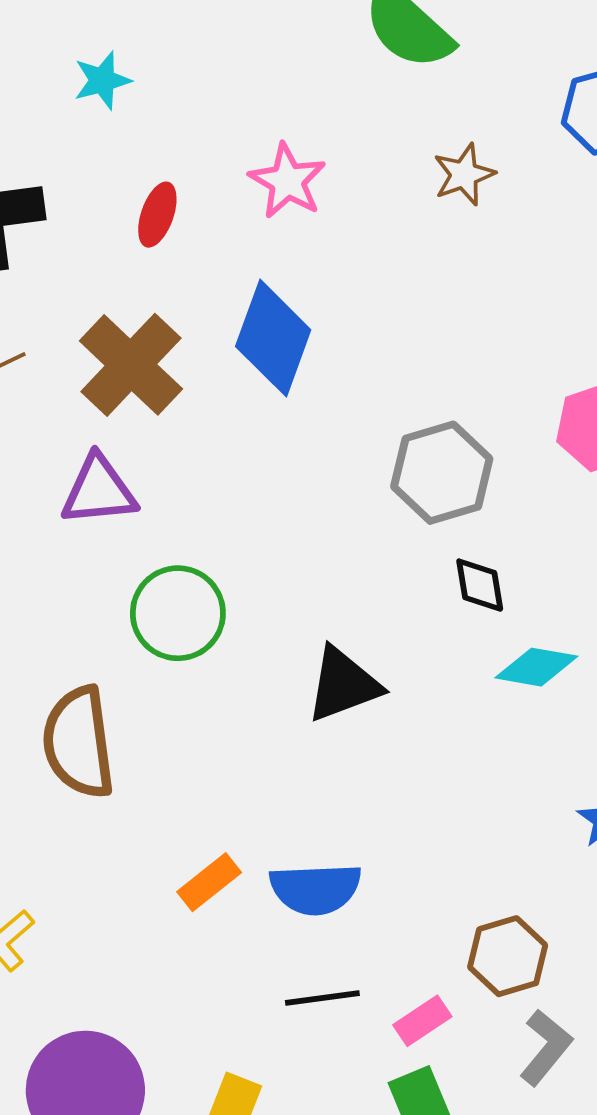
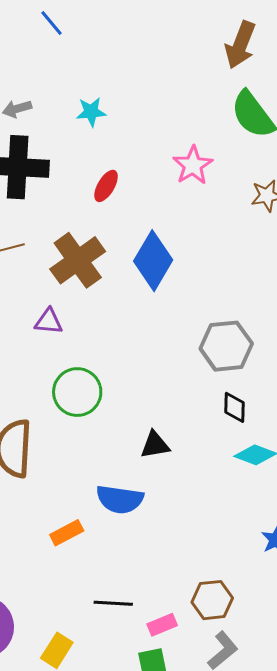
pink star: (287, 181) -> (193, 165), moved
purple triangle: (99, 491) -> (49, 321), size x0.7
black triangle: (343, 685) -> (155, 445), size x0.7
blue semicircle: (316, 889) -> (120, 499), moved

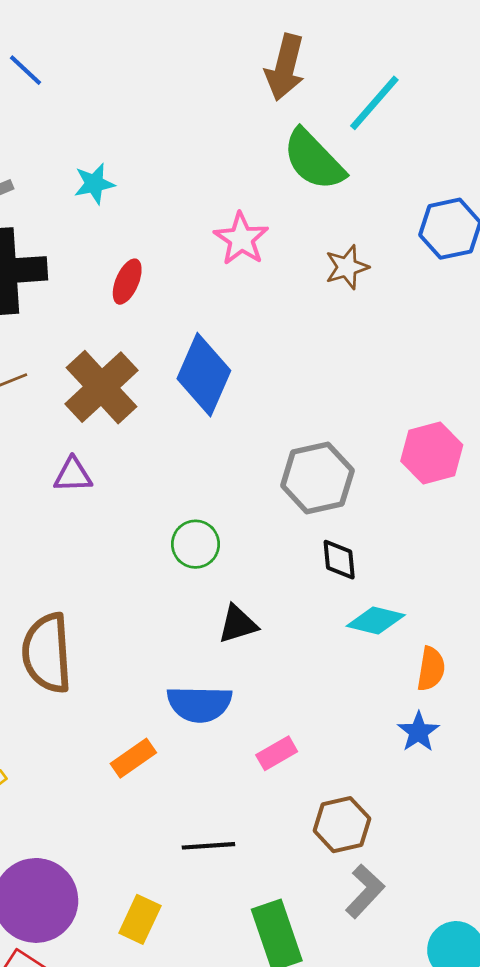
green circle: (77, 392) -> (196, 544), moved, size x0.7
pink rectangle: (162, 625) -> (277, 753), moved

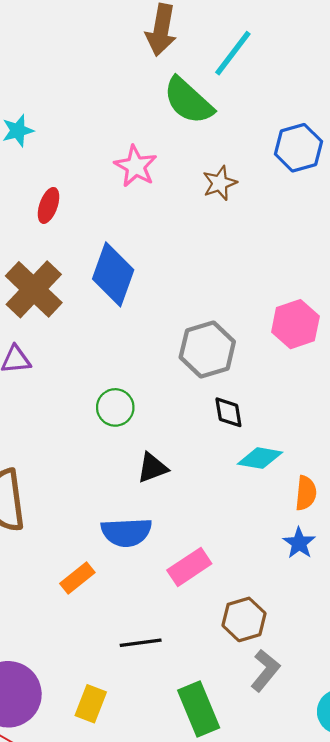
pink rectangle: (277, 753) -> (189, 567), size x1.4

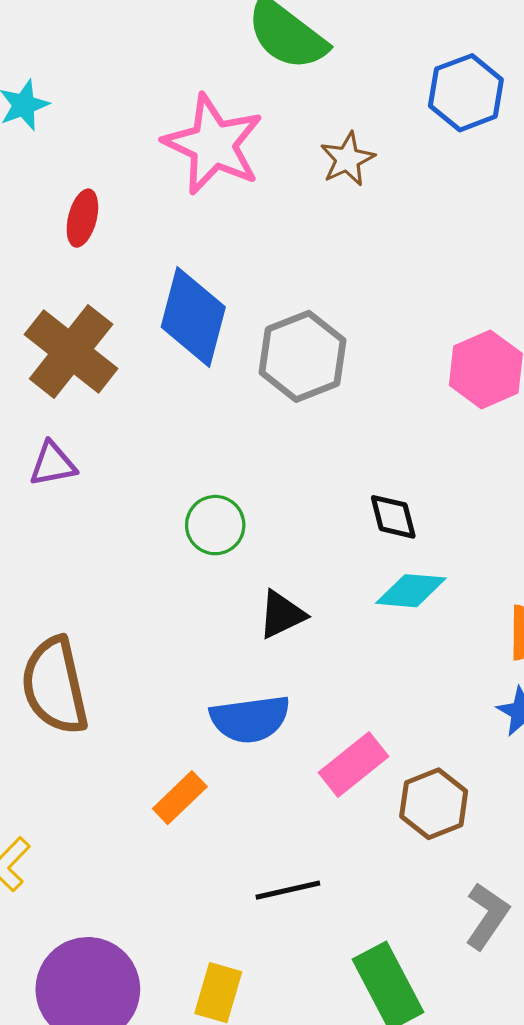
pink star: (136, 166) -> (213, 144), size x1.5
gray hexagon: (207, 350) -> (303, 356), moved
cyan diamond: (260, 458) -> (411, 591), moved
brown hexagon: (244, 619) -> (434, 804), moved

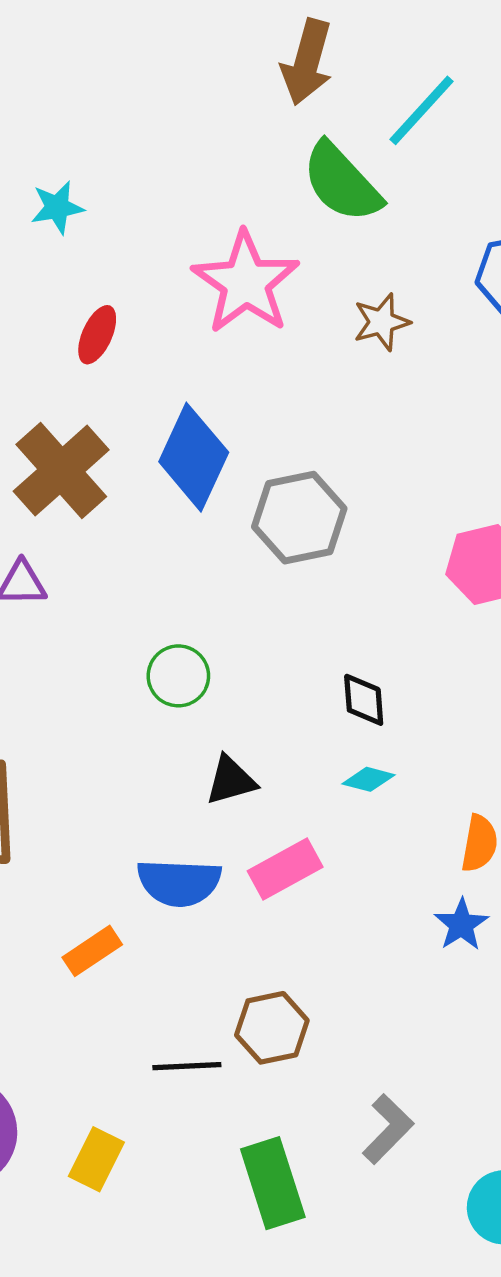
cyan diamond: (411, 591) -> (369, 779), size x0.7
pink rectangle: (354, 765) -> (285, 869), moved
brown hexagon: (434, 804) -> (272, 1028), moved

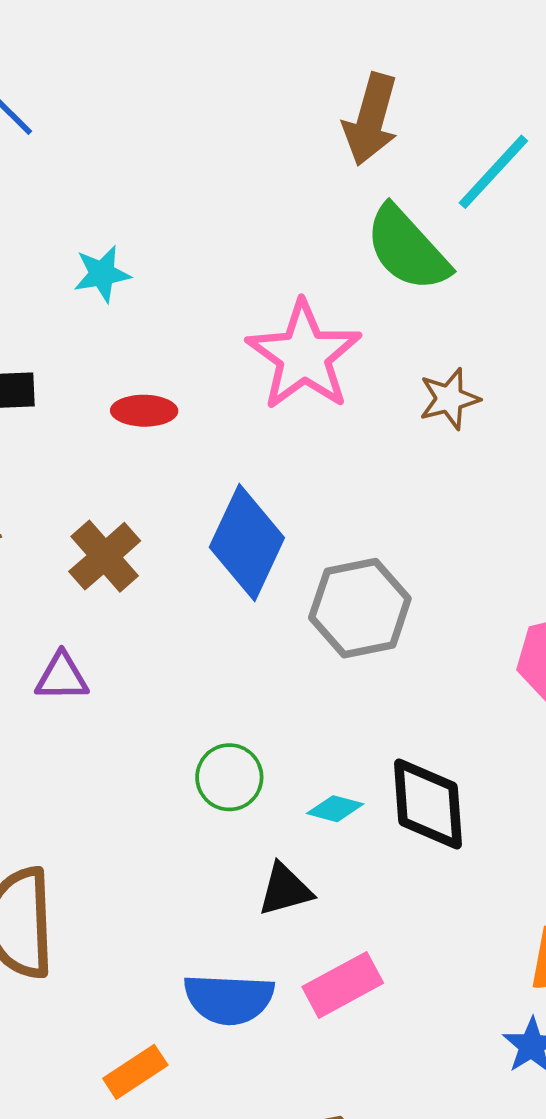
red ellipse: (97, 335) -> (144, 411), turned 66
brown cross: (61, 470) -> (105, 556), size x0.7
black diamond: (364, 700) -> (428, 804), size x1.6
cyan diamond: (369, 779) -> (335, 809), moved

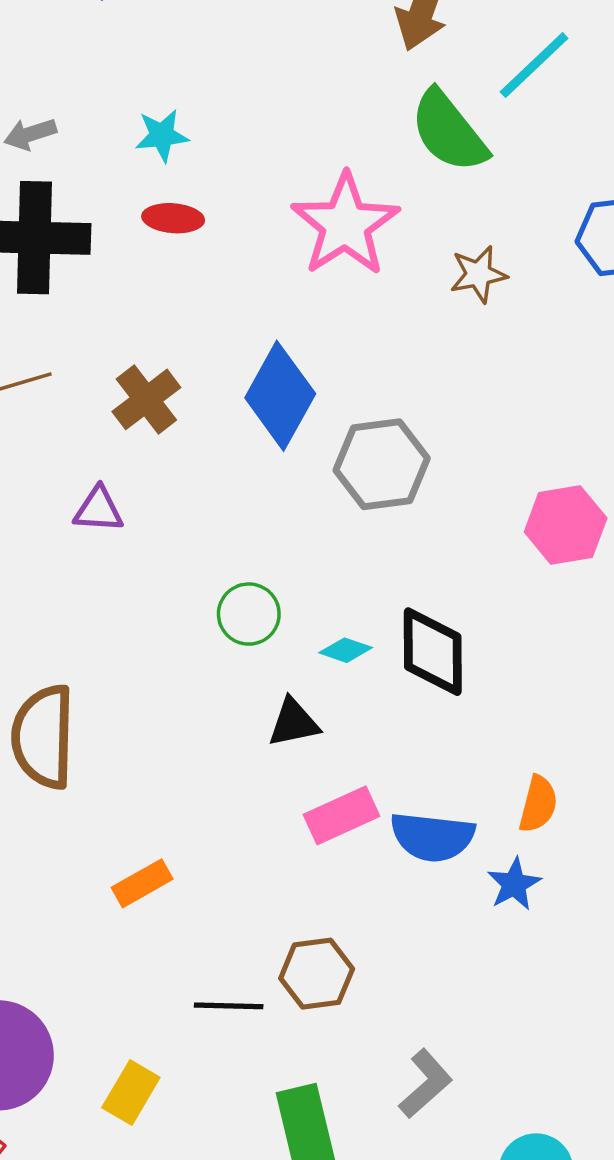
red ellipse: (144, 411) -> (173, 218), moved
blue semicircle: (229, 999) -> (432, 837), moved

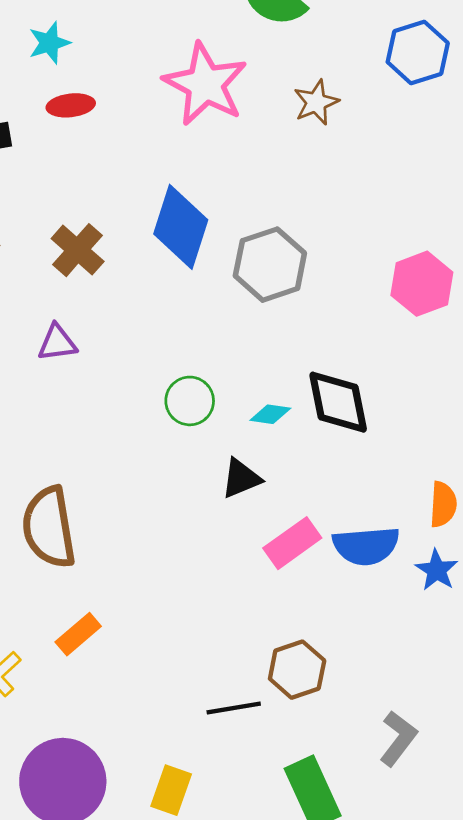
orange rectangle: (142, 883) -> (78, 634), moved

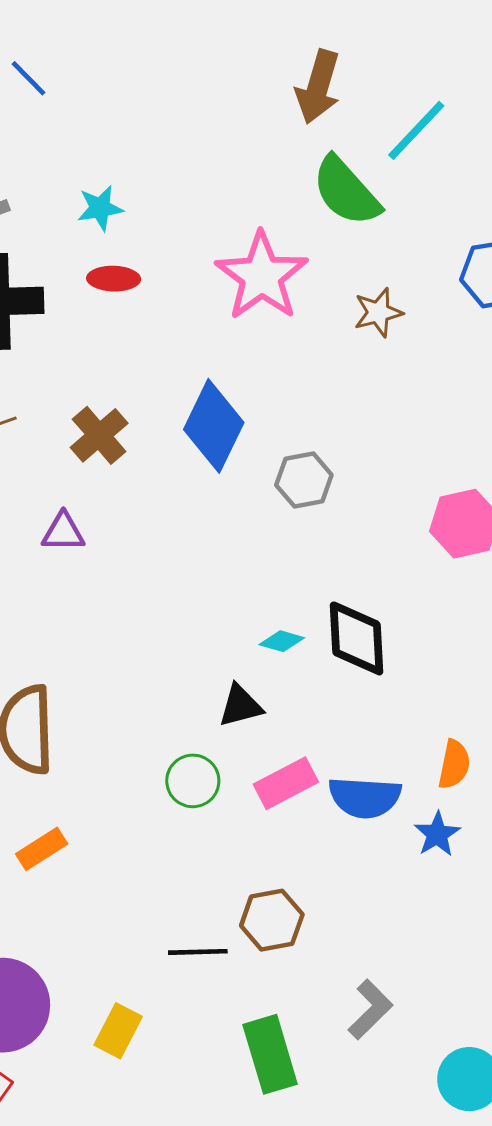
gray hexagon: (270, 265) -> (304, 480), size x0.7
green circle: (190, 401) -> (193, 781), moved

